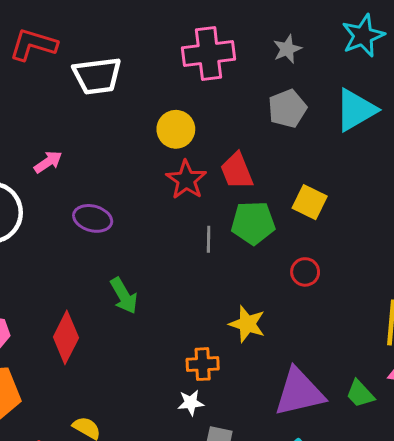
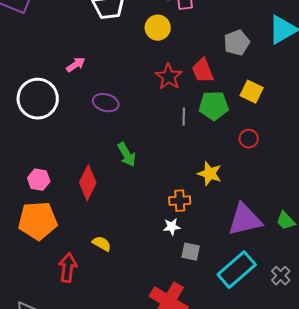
gray pentagon: (287, 108) -> (237, 43), moved
yellow circle: (176, 129) -> (158, 28), moved

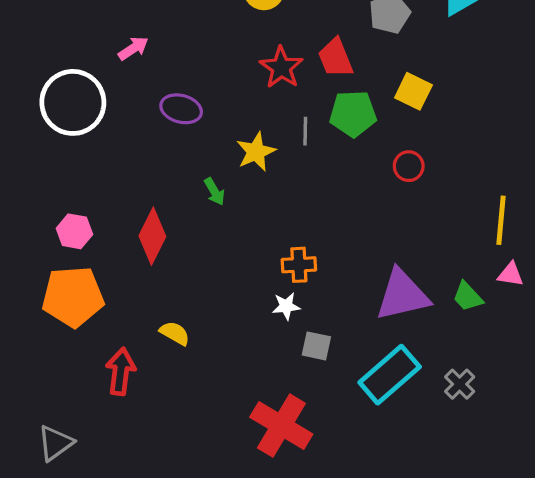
green arrow: (127, 155) -> (215, 192), size x0.7
yellow star: (210, 174) -> (256, 152), moved, turned 30

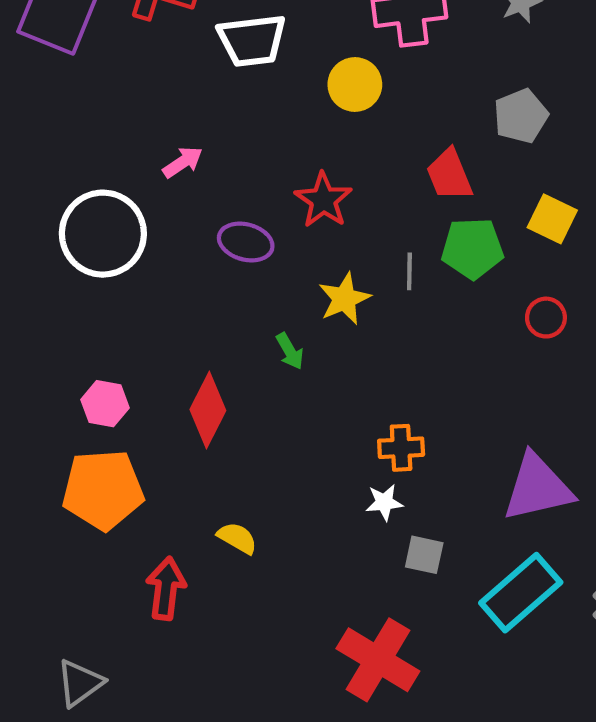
red star: (281, 67) -> (323, 200), moved

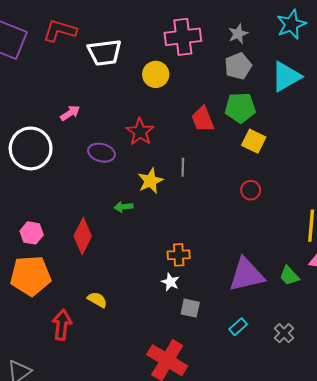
gray pentagon: (521, 116) -> (238, 66), moved
green pentagon: (472, 248) -> (240, 108), moved
green arrow: (290, 351) -> (123, 207), turned 114
white star: (384, 502) -> (170, 282), turned 30
cyan rectangle: (521, 593) -> (238, 327), size x0.5

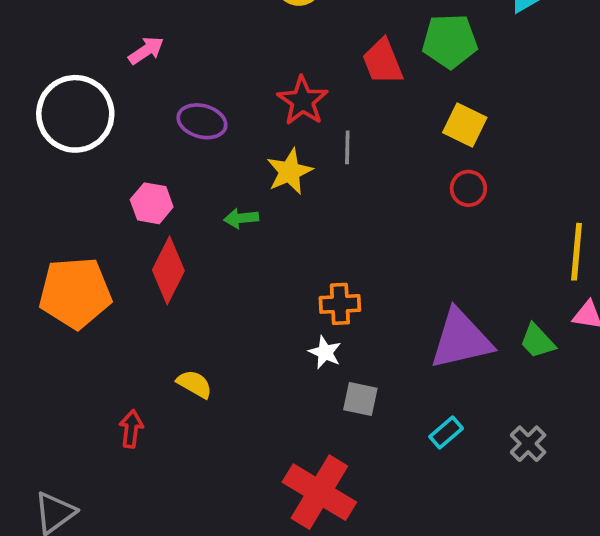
red star: (140, 132) -> (303, 101), moved
yellow square: (254, 141) -> (465, 125), moved
pink hexagon: (32, 233) -> (152, 203), moved
orange pentagon: (31, 276) -> (75, 293), moved
red arrow: (62, 325) -> (131, 429), size x0.7

